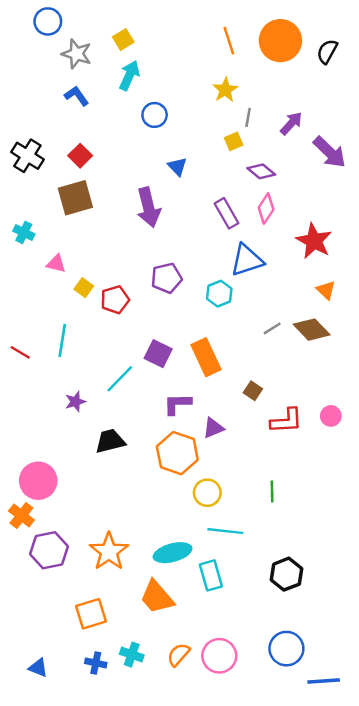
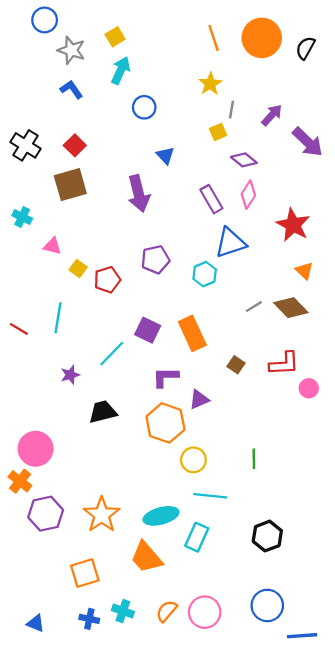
red L-shape: (286, 421) -> (284, 364), moved
cyan rectangle: (211, 575) -> (197, 537), turned 40

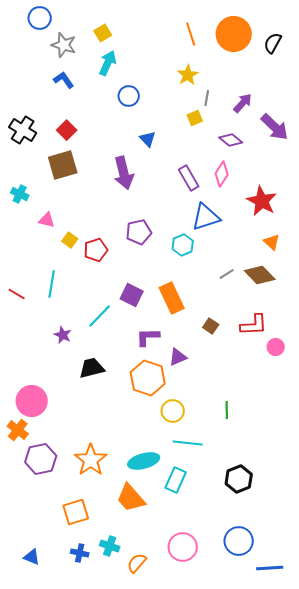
purple diamond: (244, 160) -> (231, 140), moved
purple star: (70, 375) -> (63, 335), turned -30
orange semicircle: (167, 611) -> (137, 563), moved

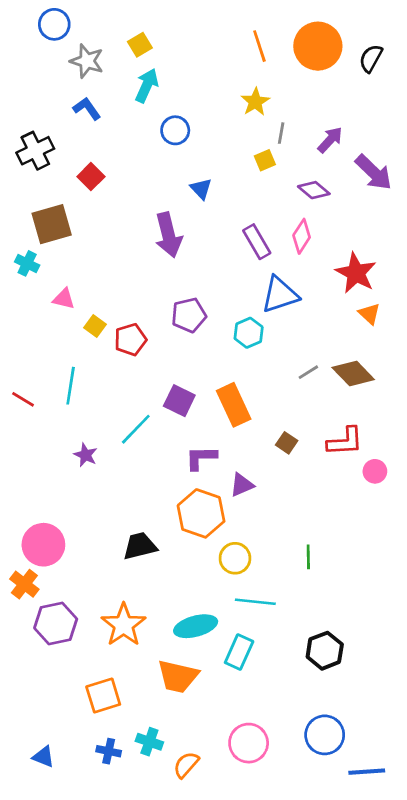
black cross: (23, 130) -> (35, 151), moved, turned 32
brown square: (63, 165) -> (52, 224), moved
orange triangle: (272, 242) -> (369, 314), moved
black trapezoid: (92, 368) -> (140, 546), moved
orange trapezoid: (131, 498) -> (178, 676), turned -36

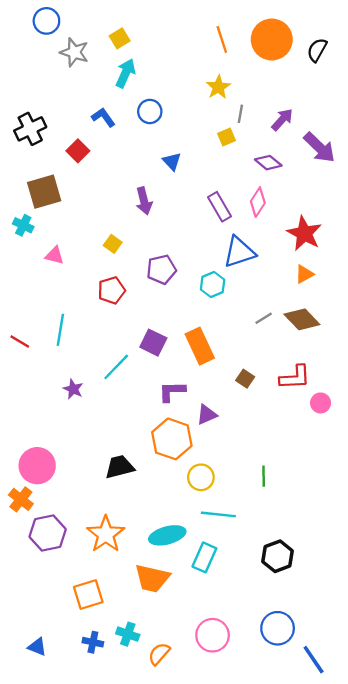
blue L-shape: (87, 109) -> (103, 117), moved
purple arrow: (168, 235) -> (144, 201), size x0.7
orange triangle: (369, 314) -> (304, 274), moved, turned 48
yellow square: (95, 326) -> (113, 244), moved
blue line: (367, 772) -> (314, 660), turned 60

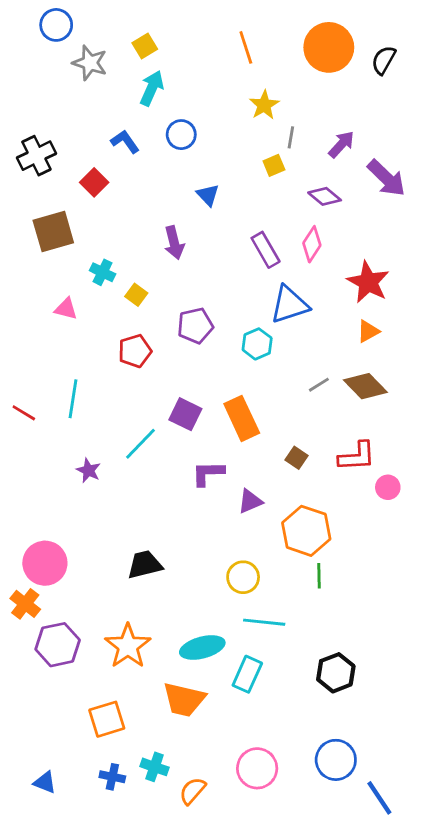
orange line: (222, 39) -> (246, 47), moved
cyan cross: (23, 225) -> (103, 272), moved
orange hexagon: (172, 439) -> (306, 531), moved

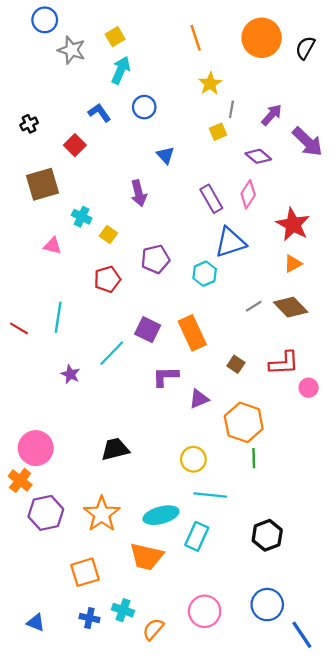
black cross: (36, 156) -> (29, 124), size x0.6

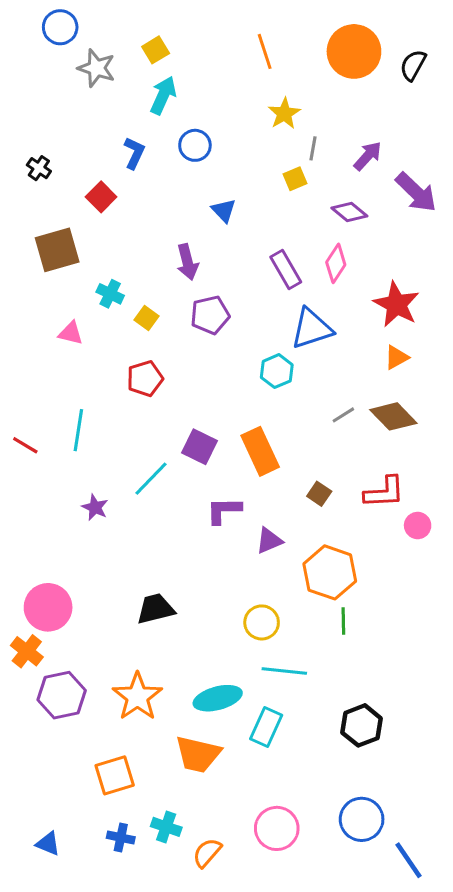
blue L-shape: (99, 113) -> (134, 153), turned 60
black cross: (29, 124) -> (39, 168), turned -30
purple pentagon: (155, 259) -> (210, 315), moved

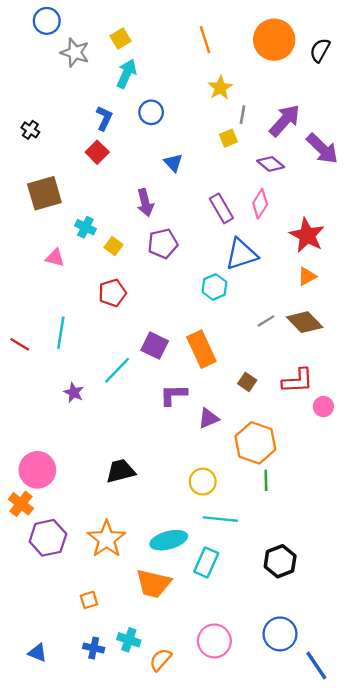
purple arrow: (368, 156) -> (285, 121), size x1.4
red square: (101, 197) -> (97, 152), moved
orange square: (115, 775) -> (89, 600), size x0.6

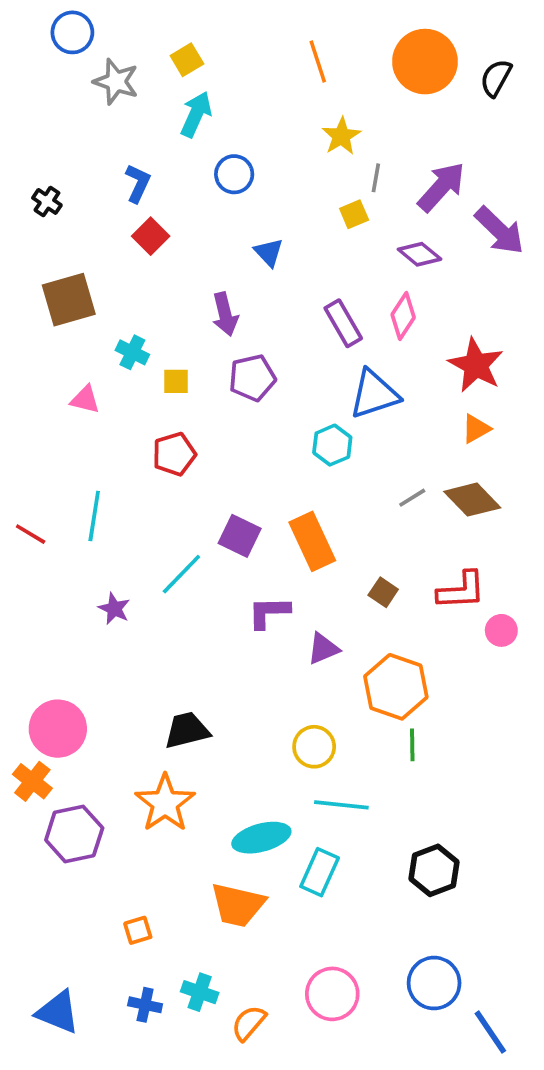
blue L-shape: (104, 118) -> (138, 183), moved
yellow square: (114, 246) -> (176, 381), turned -36
orange star: (107, 539) -> (165, 803), moved
blue triangle: (37, 653) -> (58, 1012), size x1.5

